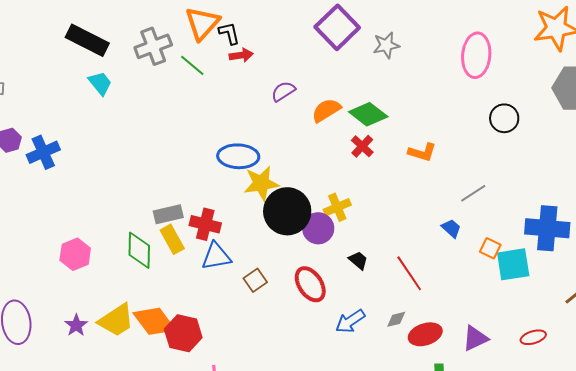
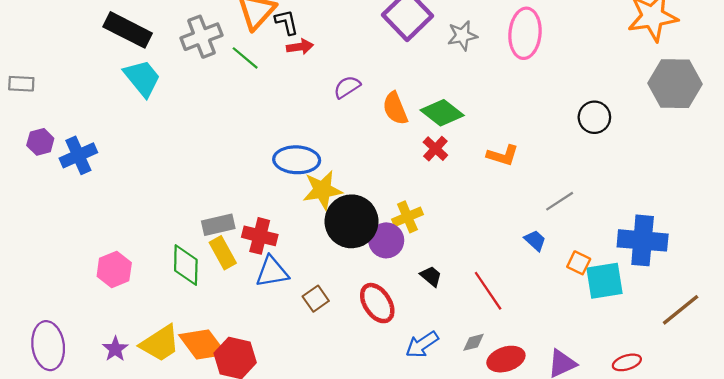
pink ellipse: (476, 55) -> (525, 33), moved
cyan trapezoid: (100, 83) -> (142, 78), size x1.4
orange semicircle: (326, 110) -> (395, 108), turned -80

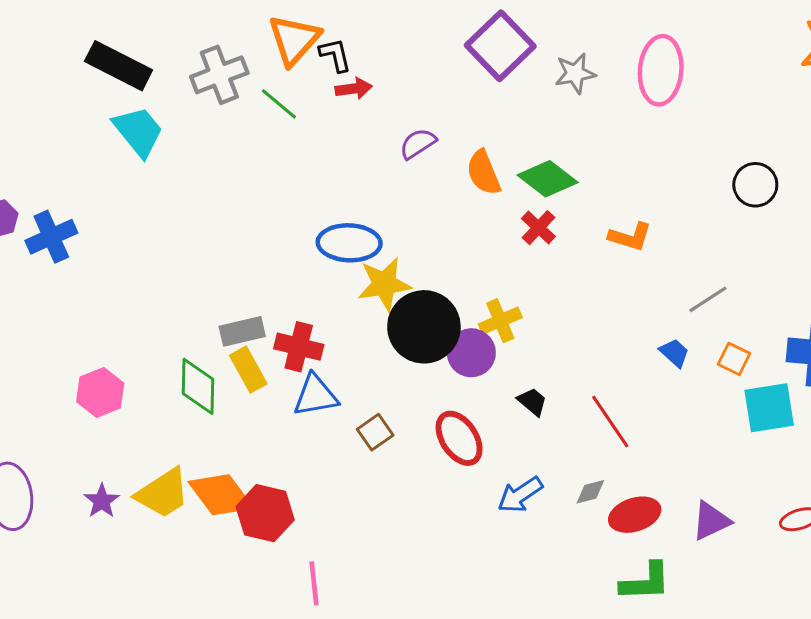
orange square: (579, 263) -> (734, 359), moved

